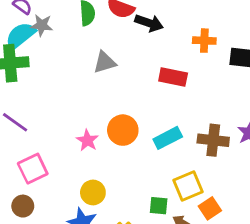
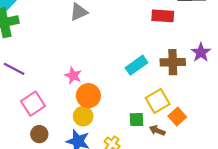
red rectangle: (173, 77) -> (163, 16), moved
orange circle: (123, 130) -> (88, 96), moved
brown circle: (23, 206) -> (39, 134), moved

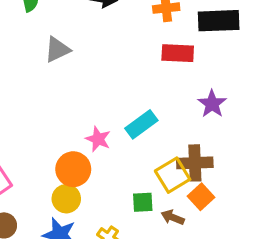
purple star: (201, 52) -> (212, 104), moved
brown cross: (173, 62) -> (195, 163), moved
pink star: (73, 76) -> (98, 139), moved

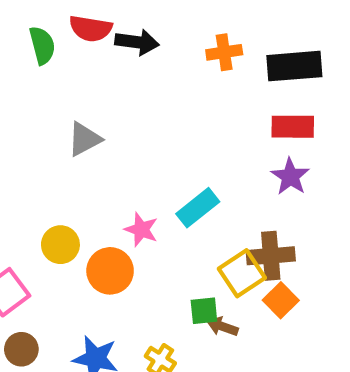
gray triangle: (57, 50) -> (84, 139), moved
red rectangle: (178, 53) -> (293, 127), moved
yellow circle: (66, 199) -> (60, 245), moved
brown arrow: (173, 217) -> (222, 327), moved

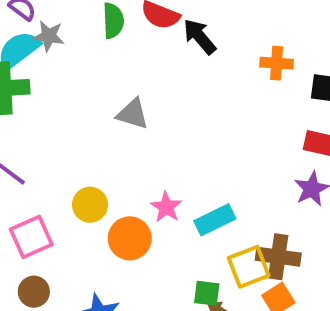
black arrow: (137, 42) -> (200, 37), turned -150
gray triangle: (84, 139) -> (133, 114), turned 32
cyan rectangle: (198, 208) -> (215, 220), moved

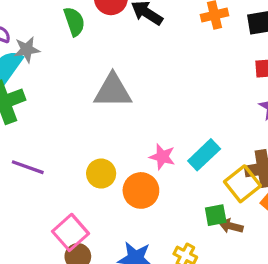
gray triangle: (133, 114) -> (113, 91), size x1.4
pink square: (31, 237) -> (70, 232), moved

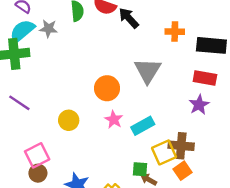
gray star: (27, 50) -> (48, 29), moved
gray triangle: (113, 91) -> (148, 71), moved, turned 48
orange circle: (141, 190) -> (107, 88), moved

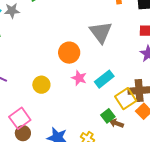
green square: (140, 169) -> (108, 116), turned -32

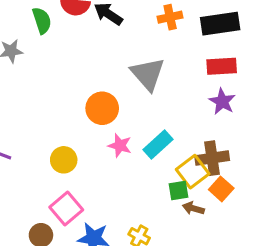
green square: (108, 116) -> (179, 191), moved, turned 32
pink square: (20, 118) -> (66, 208), moved
brown arrow: (116, 123) -> (193, 208), moved

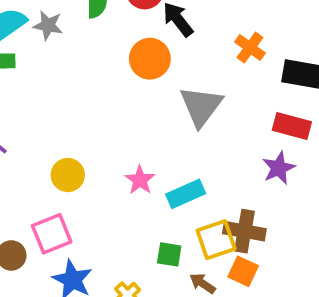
orange cross: (170, 17) -> (250, 47), turned 30
orange circle: (102, 108) -> (150, 59), moved
orange square: (221, 189) -> (243, 271), turned -35
green square: (179, 191) -> (169, 254), moved

